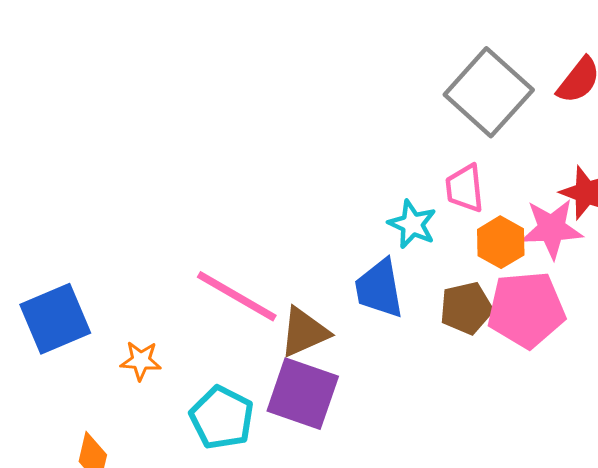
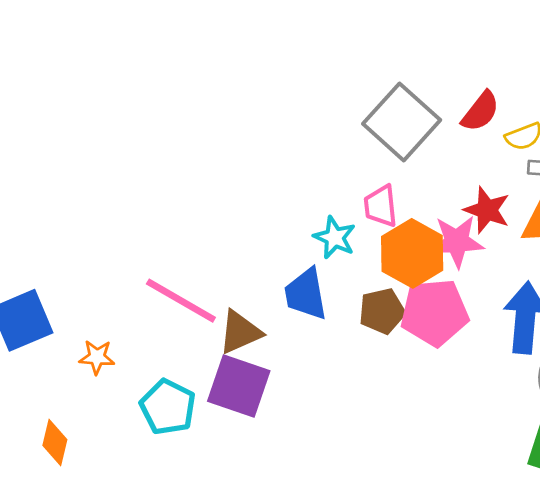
orange hexagon: (501, 242) -> (412, 253), size x1.5

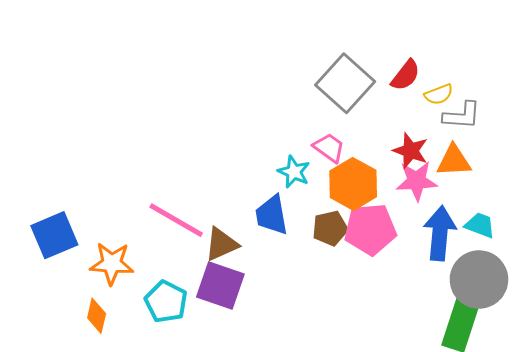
pink trapezoid: (381, 206) -> (329, 148), turned 132
pink star: (457, 241) -> (417, 181), moved
orange star: (97, 357) -> (112, 263), size x1.6
orange diamond: (55, 442) -> (97, 316), moved

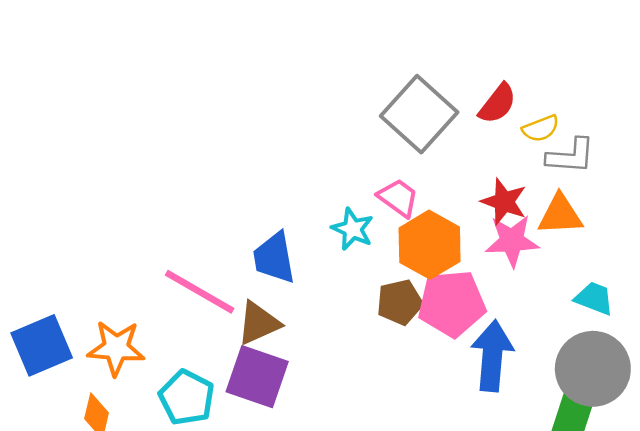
blue trapezoid: (272, 215) -> (274, 258), moved
blue arrow: (440, 233) -> (492, 356), moved
blue square: (54, 235) -> (42, 345), moved

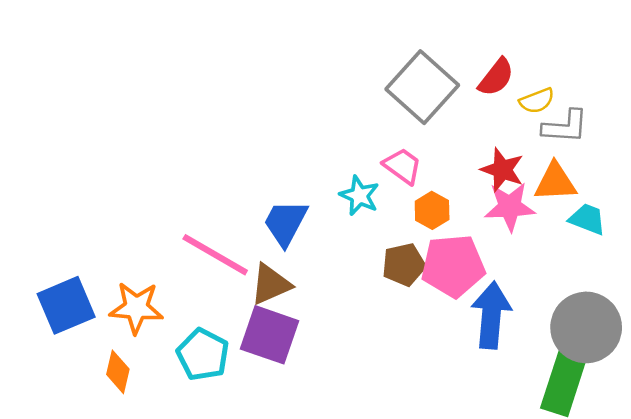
orange hexagon: (430, 245) -> (432, 210), size x0.6
blue trapezoid: (274, 258) -> (285, 223), turned 38
cyan trapezoid: (594, 298) -> (587, 219), moved

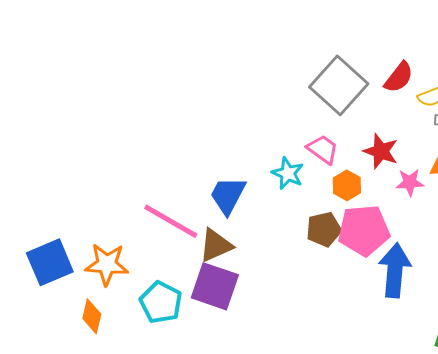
red star: (502, 170) -> (381, 151), moved
pink star: (510, 207) -> (410, 182), size x0.7

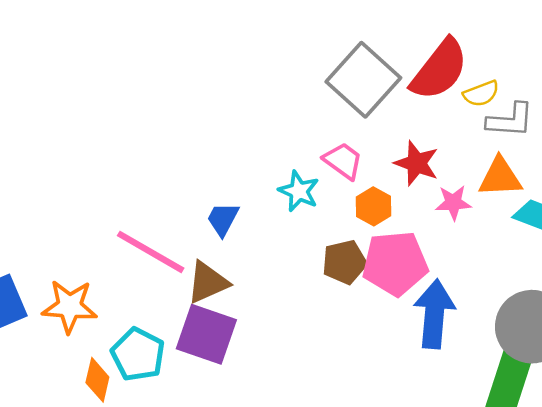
red semicircle: (399, 77) -> (439, 70), size x1.6
blue trapezoid: (228, 195) -> (223, 219), size x0.7
orange diamond: (92, 316) -> (97, 380), moved

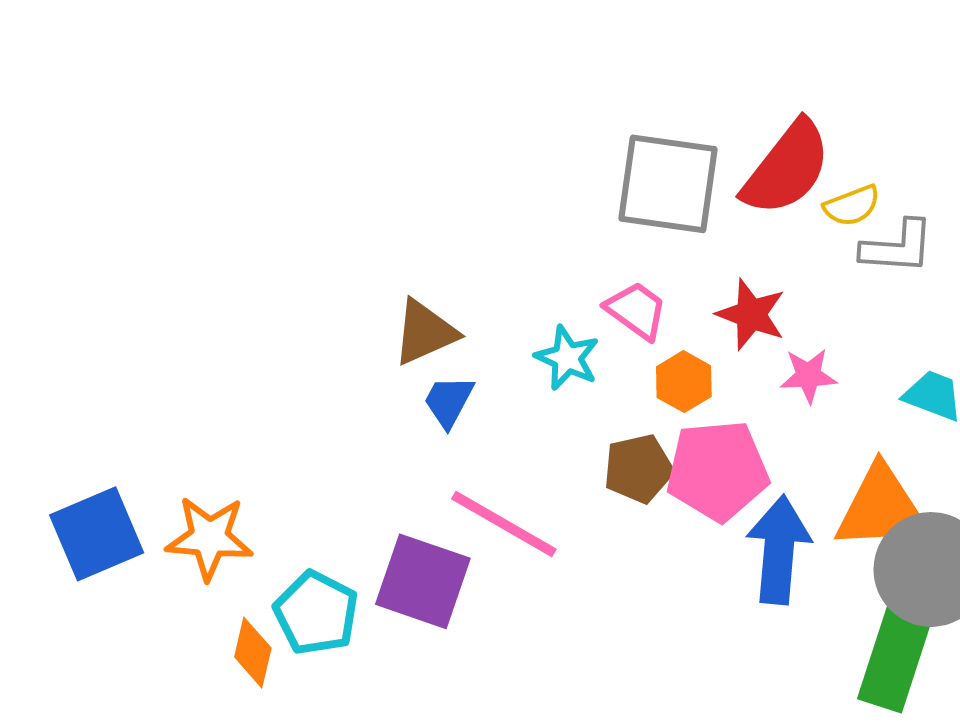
gray square: (363, 80) -> (668, 184), turned -34
orange triangle: (500, 177) -> (882, 508), moved, size x1.4
pink line: (151, 252) -> (504, 524), moved
brown triangle: (208, 282) -> (425, 332), moved

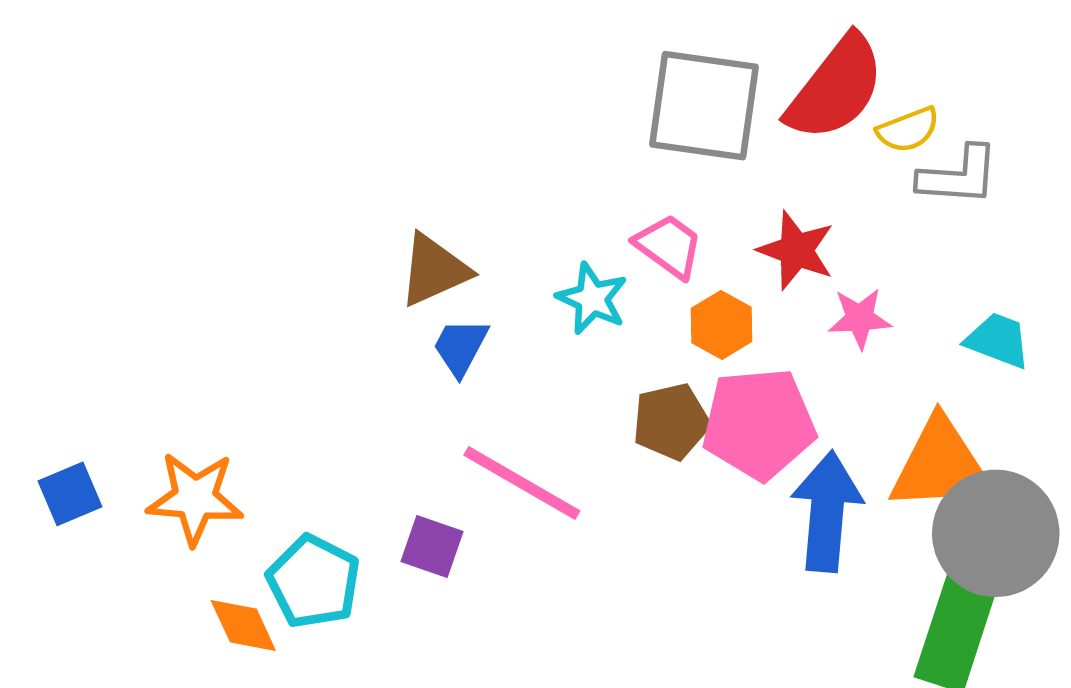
blue square: (97, 534) -> (70, 494), size x0.6
purple square: (423, 581) -> (432, 547), size x0.6
orange diamond: (253, 653) -> (243, 625), turned -38

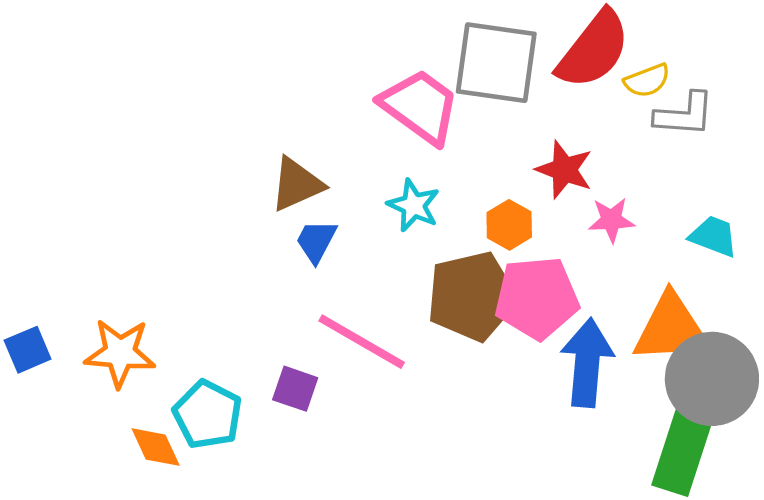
pink trapezoid: (669, 246) -> (420, 106), moved, size x1.6
brown pentagon: (671, 421) -> (472, 296), size x1.6

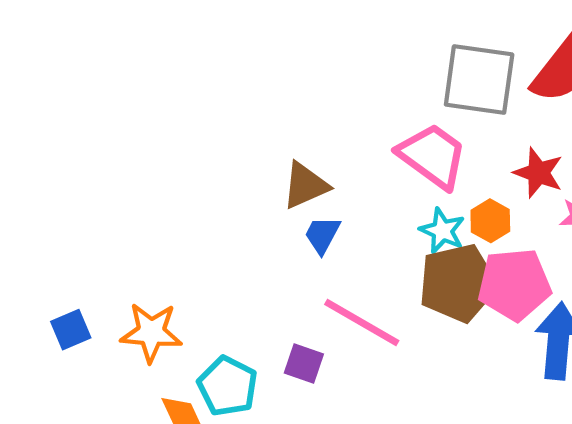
pink trapezoid: (420, 106) -> (432, 156), moved
cyan star: (414, 205) -> (442, 231), moved

